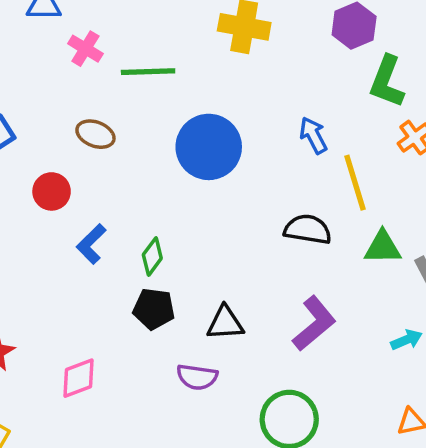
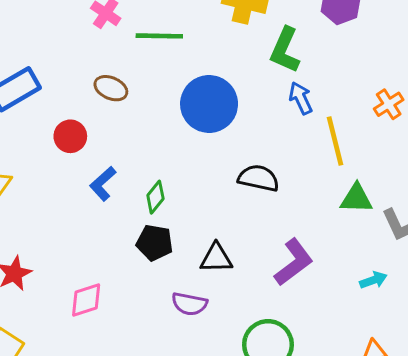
green L-shape: (387, 82) -> (285, 50), moved
black semicircle: (308, 229) -> (258, 178), moved

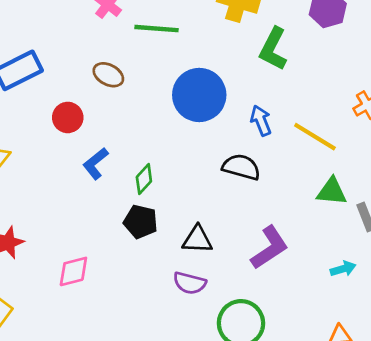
blue arrow: (301, 98) -> (261, 121), moved
yellow line: (335, 141) -> (315, 137), turned -48
purple semicircle: (189, 304) -> (190, 283), moved

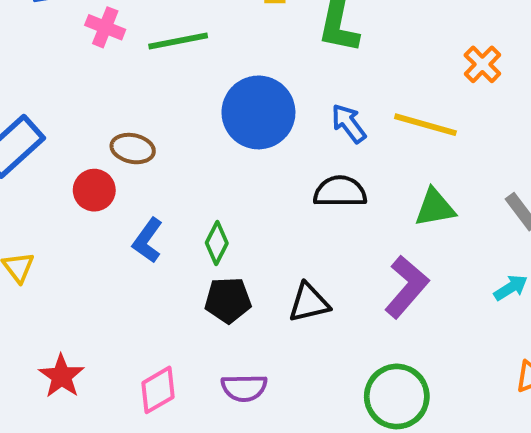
brown ellipse: (108, 75) -> (133, 149), moved
green triangle: (332, 192) -> (435, 208), moved
purple semicircle: (190, 283) -> (244, 388), moved

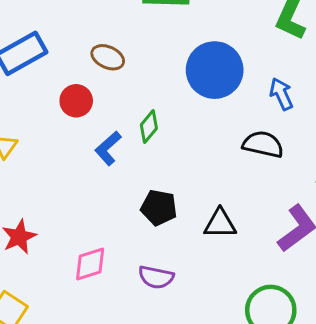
brown ellipse: (133, 149) -> (108, 57), moved
green diamond: (217, 243) -> (149, 127), moved

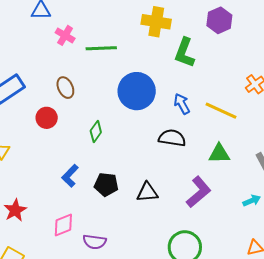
brown ellipse: (108, 57) -> (65, 88), turned 45
blue L-shape: (108, 148) -> (70, 176), moved
purple semicircle: (156, 277) -> (95, 242), moved

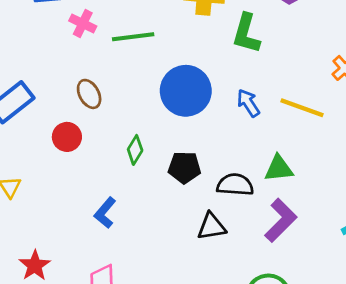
black semicircle: (172, 138) -> (235, 185), moved
green triangle: (219, 154) -> (279, 169), moved
black pentagon: (106, 185) -> (184, 167), moved

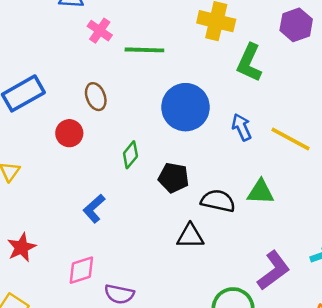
purple L-shape: (281, 220) -> (274, 270), moved

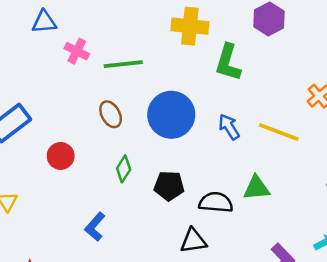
brown ellipse: (96, 97) -> (111, 114), moved

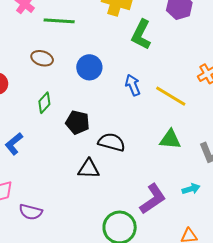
brown ellipse: (111, 114) -> (42, 58), turned -55
blue circle: (171, 115) -> (89, 67), size x0.7
green triangle: (256, 188) -> (170, 139), moved

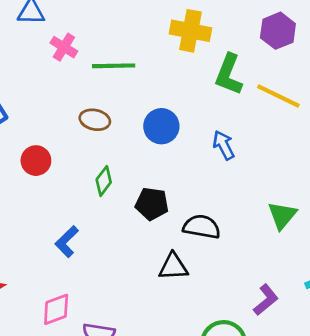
yellow line: (171, 96) -> (278, 96), moved
green triangle: (170, 139) -> (282, 215), turned -50
purple L-shape: (153, 199) -> (266, 300), size x0.7

